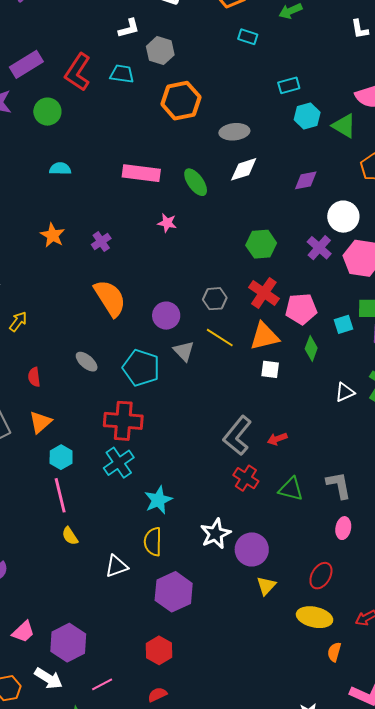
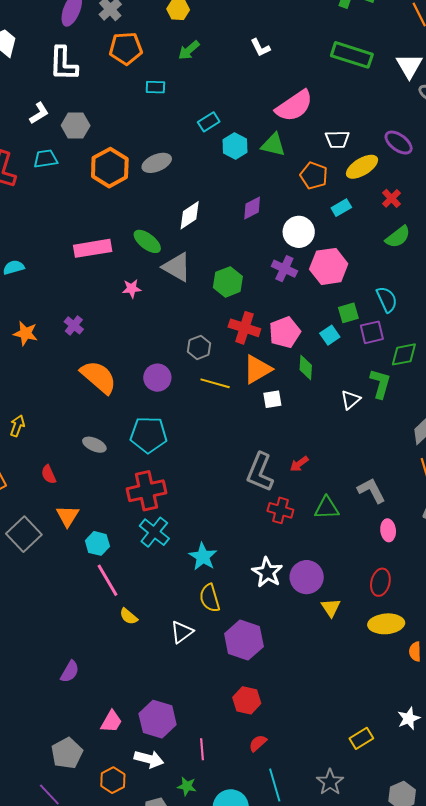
gray ellipse: (234, 132) -> (157, 163), moved
gray triangle: (184, 351) -> (177, 267), moved, size x1.4
pink line: (102, 684) -> (202, 749), turned -50

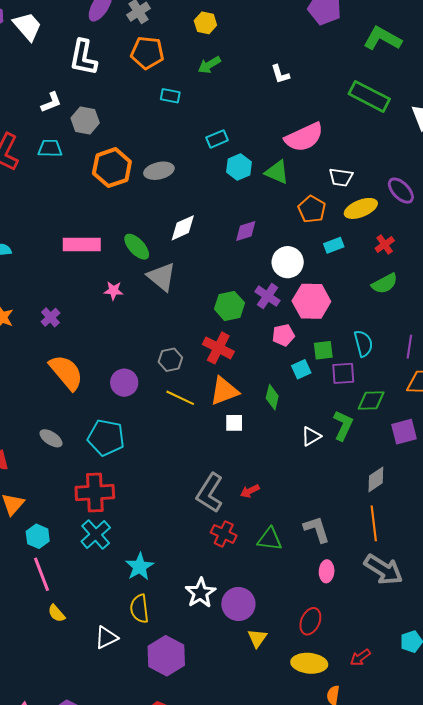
green hexagon: (228, 282) -> (229, 306), moved
pink pentagon: (285, 332) -> (283, 335), moved, size x0.7

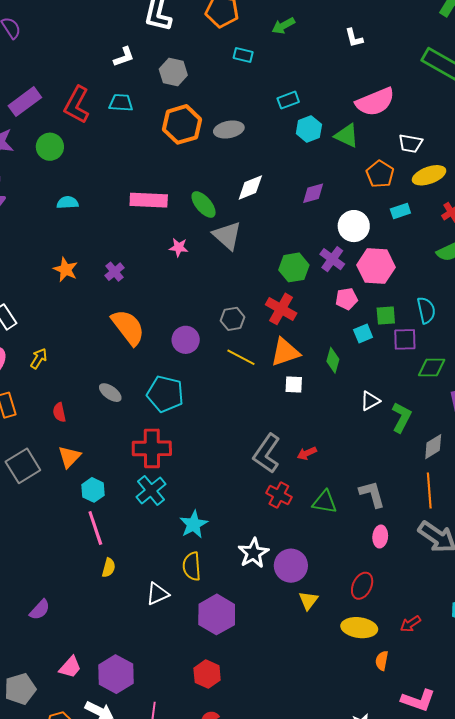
gray hexagon: (85, 120) -> (173, 72), moved
green L-shape: (343, 425) -> (401, 417), moved
yellow semicircle: (56, 613) -> (109, 568), turned -126

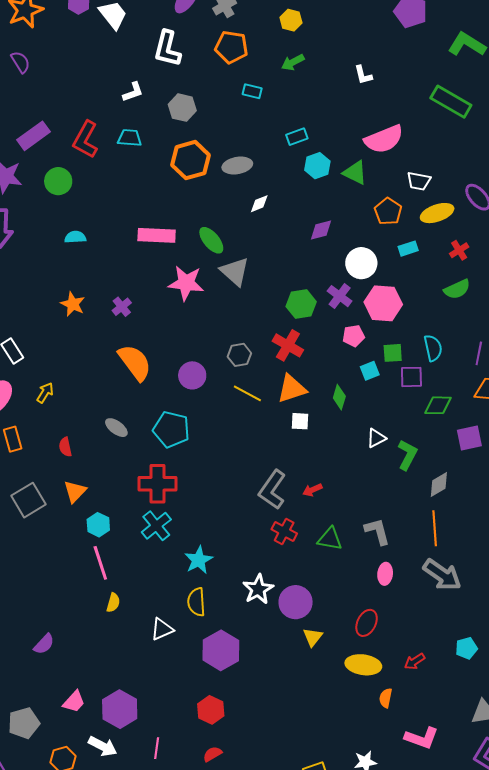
white diamond: (250, 187) -> (259, 204), moved, size x0.7
pink star: (179, 247) -> (186, 283), size x1.8

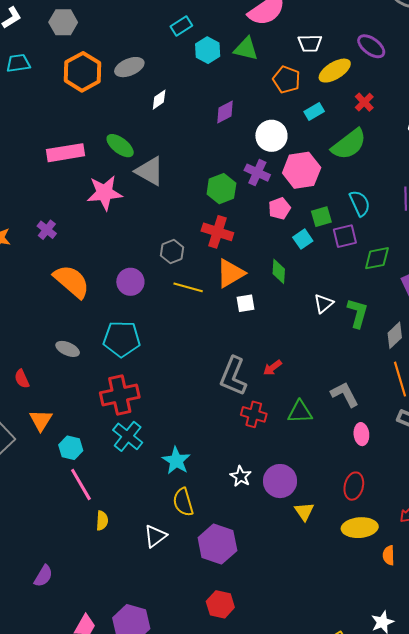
green semicircle: (457, 289) -> (349, 144), moved, size x1.4
white star: (258, 589) -> (241, 476), size x0.7

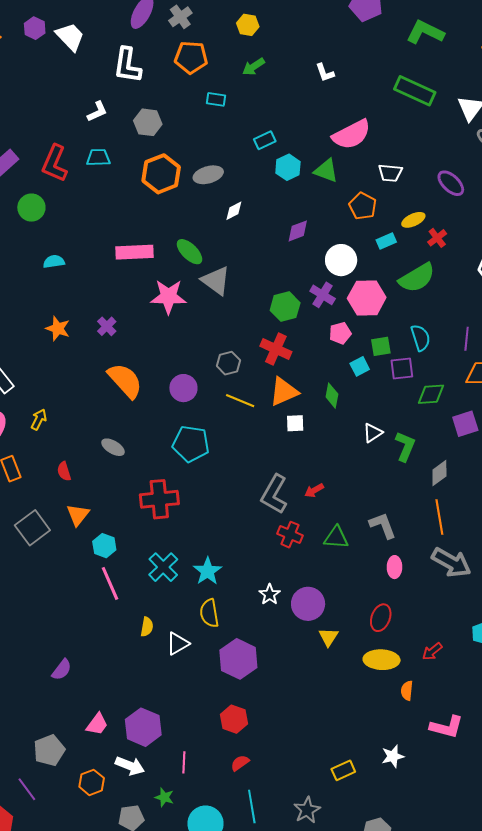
yellow ellipse: (335, 71) -> (413, 220), moved, size x0.7
cyan pentagon: (122, 339) -> (191, 444), moved
cyan cross: (128, 436) -> (163, 567), moved
yellow semicircle: (102, 521) -> (147, 627), moved

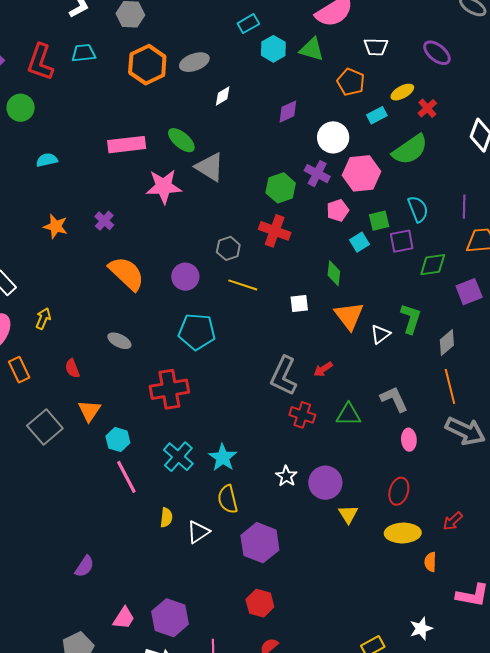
orange triangle: (284, 392) -> (349, 316), moved, turned -40
white triangle: (373, 433) -> (380, 334), moved

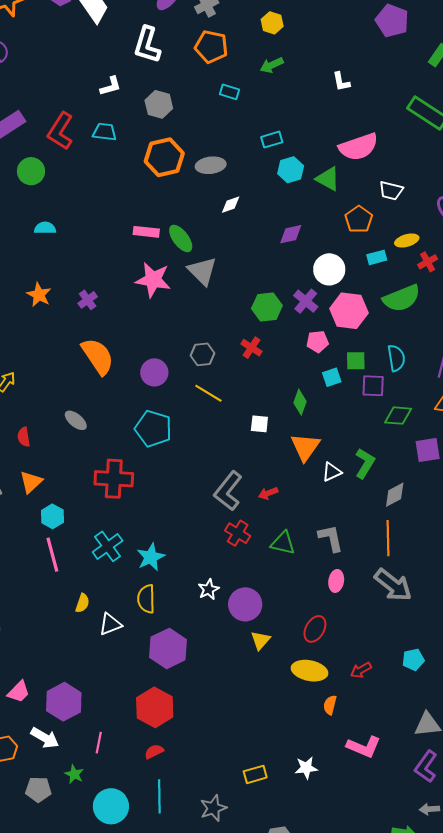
pink rectangle: (127, 145) -> (146, 232), moved, size x0.7
red cross: (275, 231) -> (251, 348), size x0.7
red hexagon: (260, 603) -> (155, 707), size x1.4

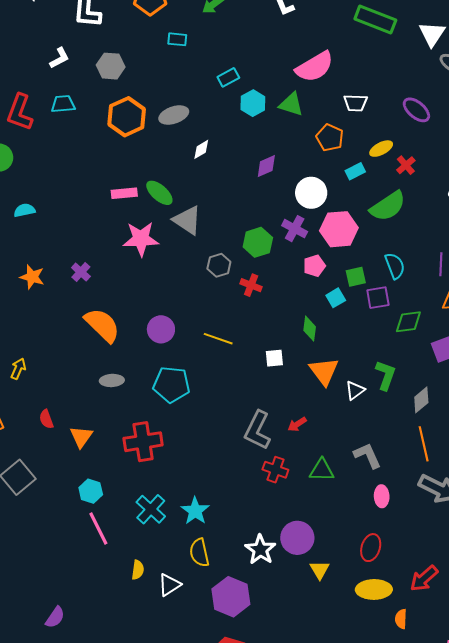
gray hexagon: (202, 354) -> (219, 265), moved
gray ellipse: (76, 420) -> (112, 380), moved, turned -30
orange triangle: (31, 482) -> (81, 437), moved
white star: (209, 589) -> (260, 550), moved, size x1.4
red arrow: (361, 670) -> (424, 578), size x1.4

